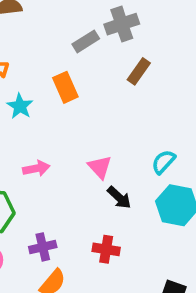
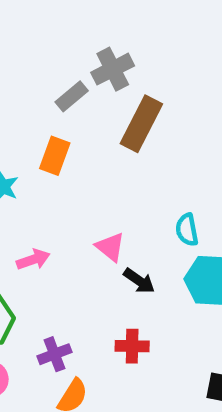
brown rectangle: (139, 71) -> (141, 124), size x1.6
orange rectangle: (65, 87) -> (55, 156), turned 52
cyan semicircle: (163, 162) -> (187, 230), turned -45

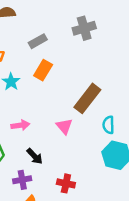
gray rectangle: (72, 96) -> (38, 41), moved
brown rectangle: (141, 124) -> (87, 98), moved
black arrow: (139, 281) -> (35, 156), moved

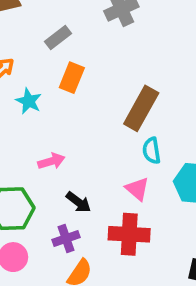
cyan semicircle: (108, 125) -> (151, 151), moved
pink triangle: (64, 126) -> (137, 189), moved
red cross: (66, 183) -> (129, 234), size x1.5

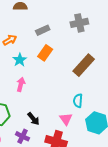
brown rectangle: (141, 108) -> (84, 65), moved
pink arrow: (51, 161) -> (21, 84), moved, turned -72
purple cross: (66, 239) -> (22, 136), turned 32

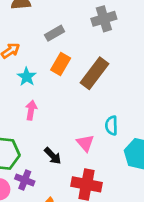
brown rectangle: (84, 65) -> (94, 73), moved
pink triangle: (66, 119) -> (85, 143), moved
purple cross: (22, 136) -> (25, 180), moved

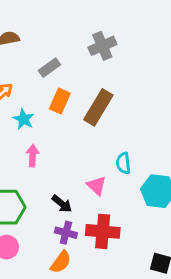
purple cross: (25, 180) -> (66, 233), moved

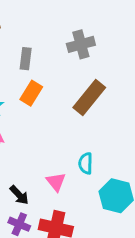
gray rectangle: (49, 68) -> (26, 59), turned -55
brown rectangle: (98, 107) -> (89, 98), moved

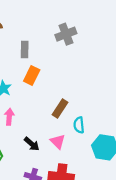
brown rectangle: (89, 98) -> (60, 108), moved, size x0.7
black arrow: (19, 195) -> (32, 144), moved

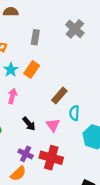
gray cross: (66, 34) -> (75, 29), turned -36
orange rectangle: (32, 75) -> (32, 69), moved

